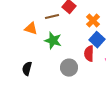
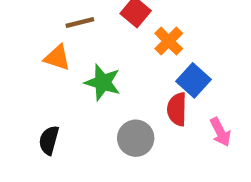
brown line: (52, 17) -> (80, 22), moved
orange cross: (93, 21) -> (169, 41), moved

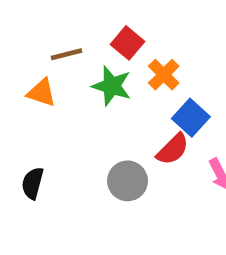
green star: (103, 82) -> (112, 86), moved
red semicircle: (177, 109) -> (173, 149), turned -136

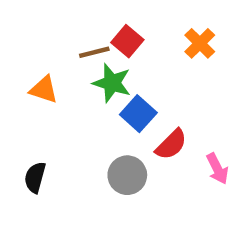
brown line: (66, 54) -> (94, 52), moved
orange cross: (164, 75) -> (200, 43), moved
blue square: (191, 118) -> (138, 114), moved

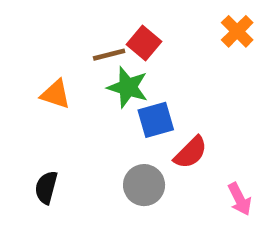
orange cross: (200, 43) -> (237, 31), moved
blue square: (138, 114) -> (156, 120), turned 32
pink arrow: (217, 169) -> (240, 199), moved

